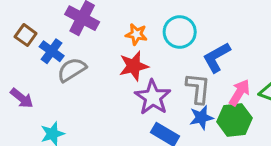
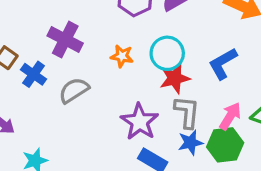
blue L-shape: (217, 57) -> (223, 64), moved
red star: (134, 66) -> (175, 78), moved
gray semicircle: (72, 70) -> (74, 90), moved

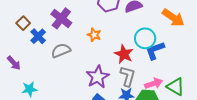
cyan circle: (167, 53) -> (145, 38), moved
red star: (175, 78) -> (124, 54), turned 30
pink arrow: (230, 116) -> (154, 83), turned 30

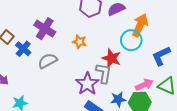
orange arrow: (173, 18) -> (140, 25), moved, turned -95
blue L-shape: (155, 50) -> (161, 56), moved
gray L-shape: (128, 76) -> (104, 73), moved

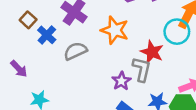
orange star: (80, 42) -> (115, 30), size x1.6
purple star: (87, 84) -> (121, 81), size x0.7

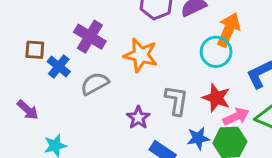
brown square: (28, 20) -> (35, 50), turned -35
red star: (152, 52) -> (216, 98), moved
purple star: (121, 81) -> (138, 118), moved

